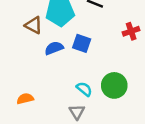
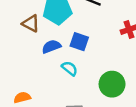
cyan semicircle: (84, 89) -> (70, 68), moved

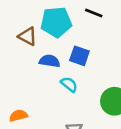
blue semicircle: (51, 47) -> (50, 61), turned 30

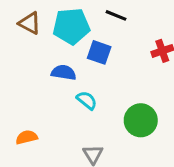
brown triangle: (28, 36) -> (30, 23), moved
blue square: (79, 56) -> (99, 52), moved

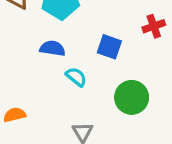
blue square: (99, 52) -> (109, 47), moved

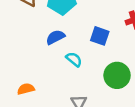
blue semicircle: (52, 48) -> (55, 37), turned -36

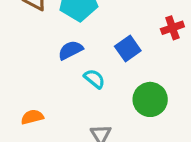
blue square: (100, 36) -> (128, 48), turned 36

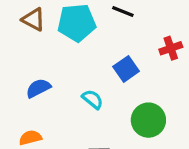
blue semicircle: (70, 50) -> (38, 88), moved

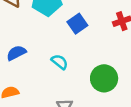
blue square: (126, 69) -> (77, 24), moved

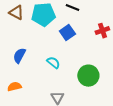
blue semicircle: (16, 53) -> (19, 56), turned -35

